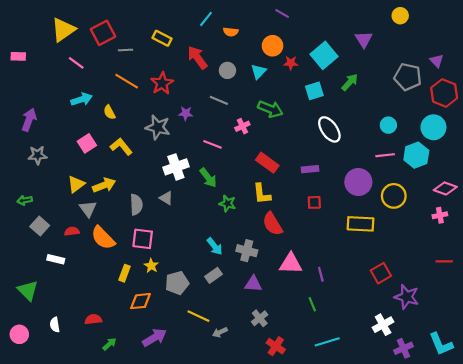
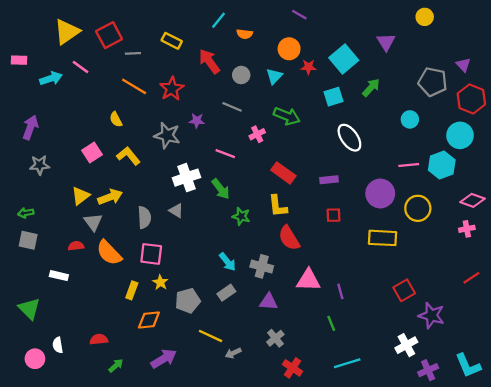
cyan arrow: (82, 99) -> (51, 78), moved
cyan circle: (388, 125) -> (410, 119), moved
gray square: (40, 226) -> (28, 240), moved, turned -30
red line: (444, 261) -> (471, 278), turned -35
pink circle: (19, 334) -> (35, 359), moved

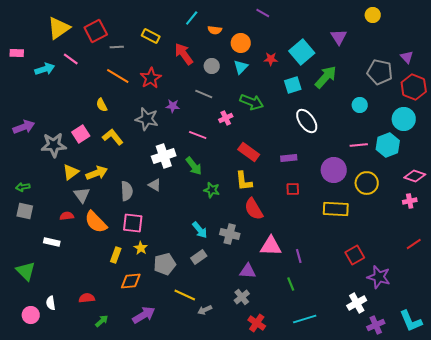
orange circle: (289, 49) -> (241, 43), moved
green arrow: (371, 88) -> (326, 77), size x1.4
purple arrow: (30, 127) -> (24, 127), moved, turned 50
gray star: (40, 165) -> (54, 145), moved, size x1.4
purple triangle: (269, 302) -> (248, 271), moved

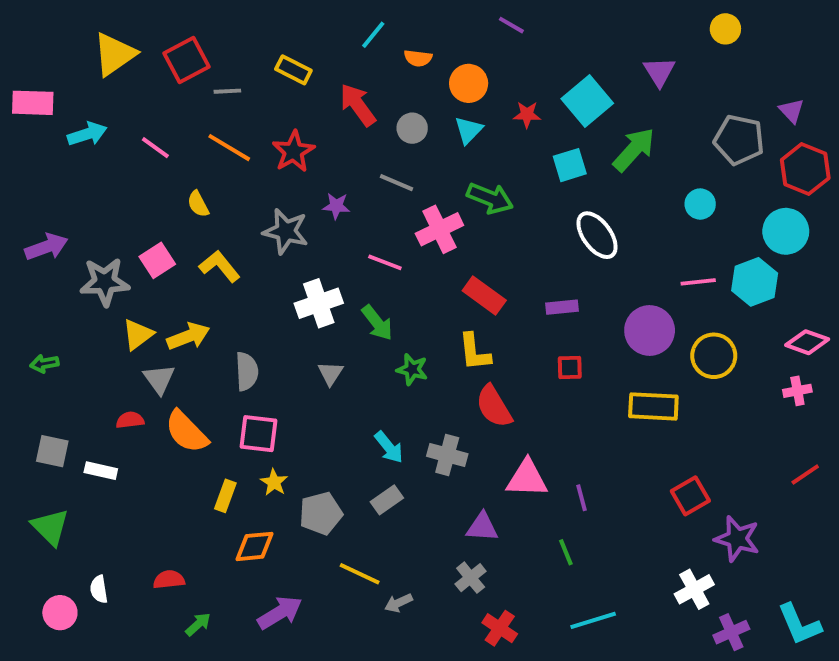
pink rectangle: (17, 53) -> (33, 103), size x1.5
pink line: (71, 59) -> (155, 148), moved
pink cross: (226, 118) -> (439, 229), size x1.6
gray triangle: (155, 185) -> (330, 373), moved, turned 32
gray square: (25, 211) -> (52, 451), moved

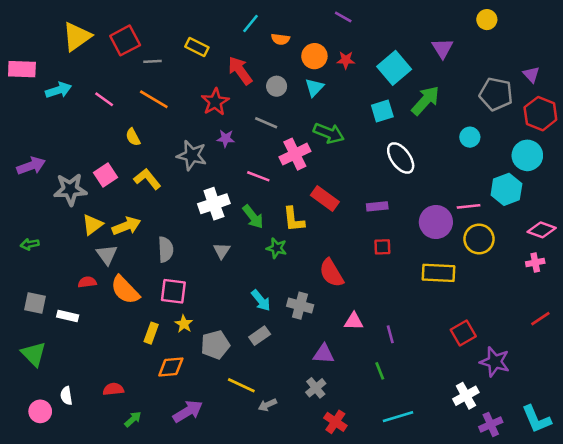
red star: (527, 115) -> (346, 60), moved
red star: (293, 151) -> (215, 102), moved
pink line: (698, 282) -> (469, 206), moved
yellow L-shape: (474, 352) -> (294, 219), moved
pink triangle: (527, 478) -> (354, 321), size x0.7

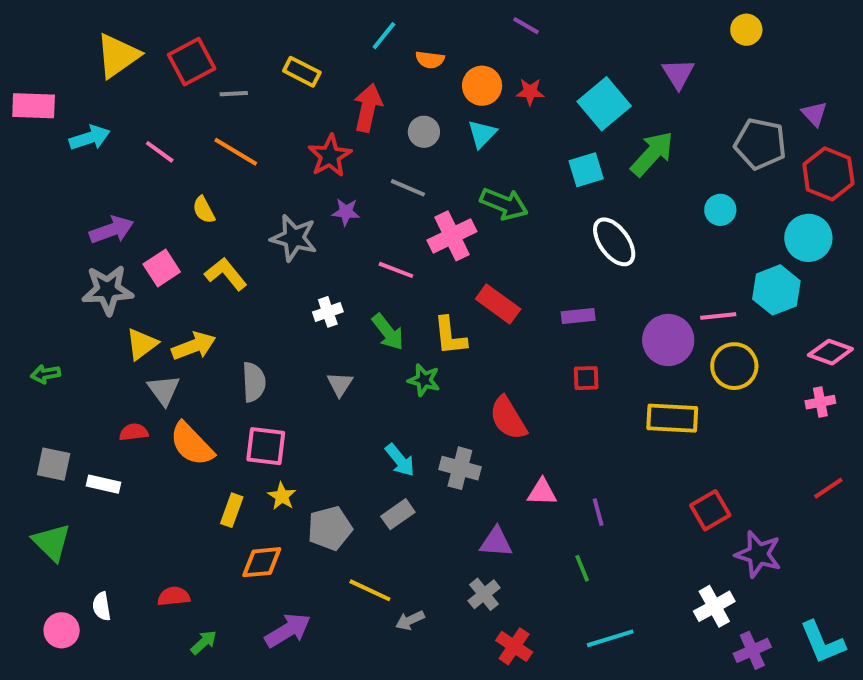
red arrow: (240, 71) -> (368, 108), turned 48
purple arrow: (31, 166) -> (112, 230), moved
white cross: (214, 204) -> (328, 312), size x0.6

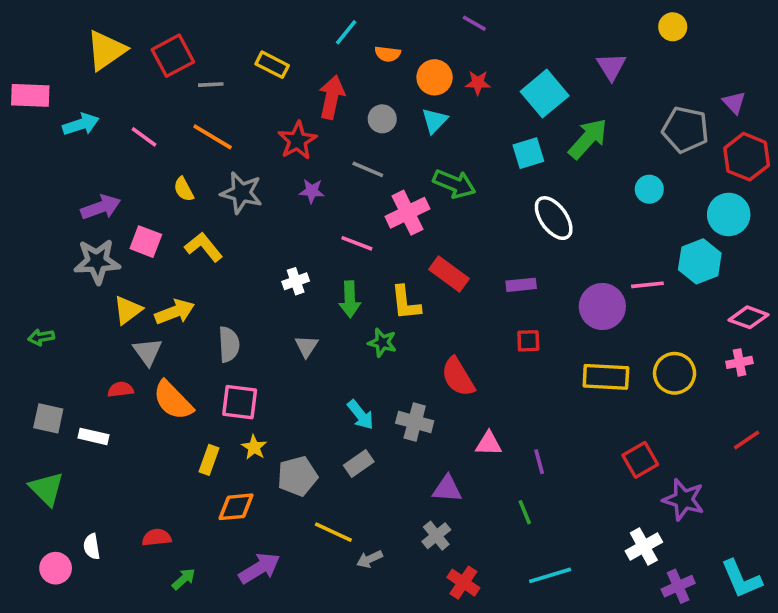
gray star: (294, 238) -> (241, 193), moved
pink square: (162, 268) -> (146, 242), turned -36
green arrow: (388, 332) -> (350, 299), turned 36
yellow circle: (734, 366) -> (675, 373), moved

